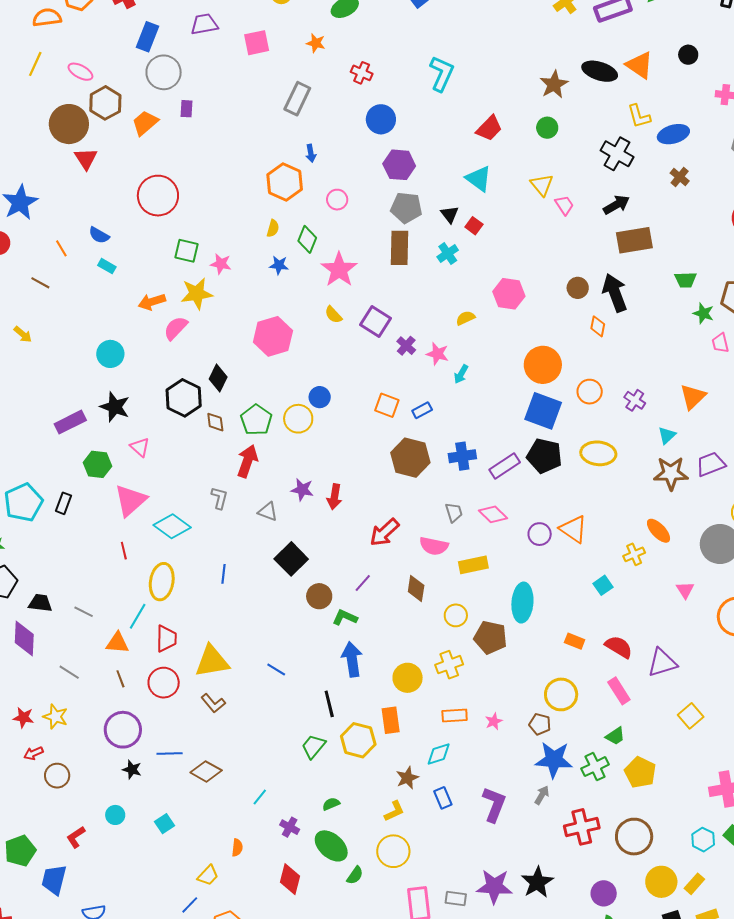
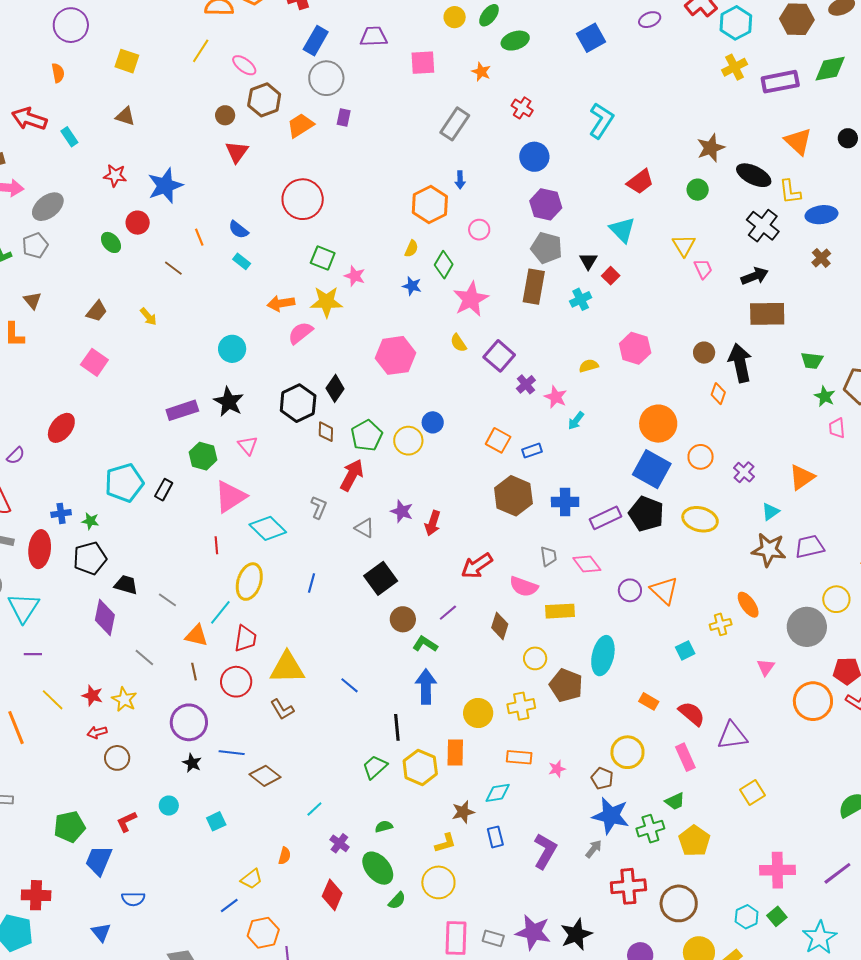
black ellipse: (600, 71) -> (754, 175), moved
brown circle: (69, 124) -> (225, 115), size x0.5

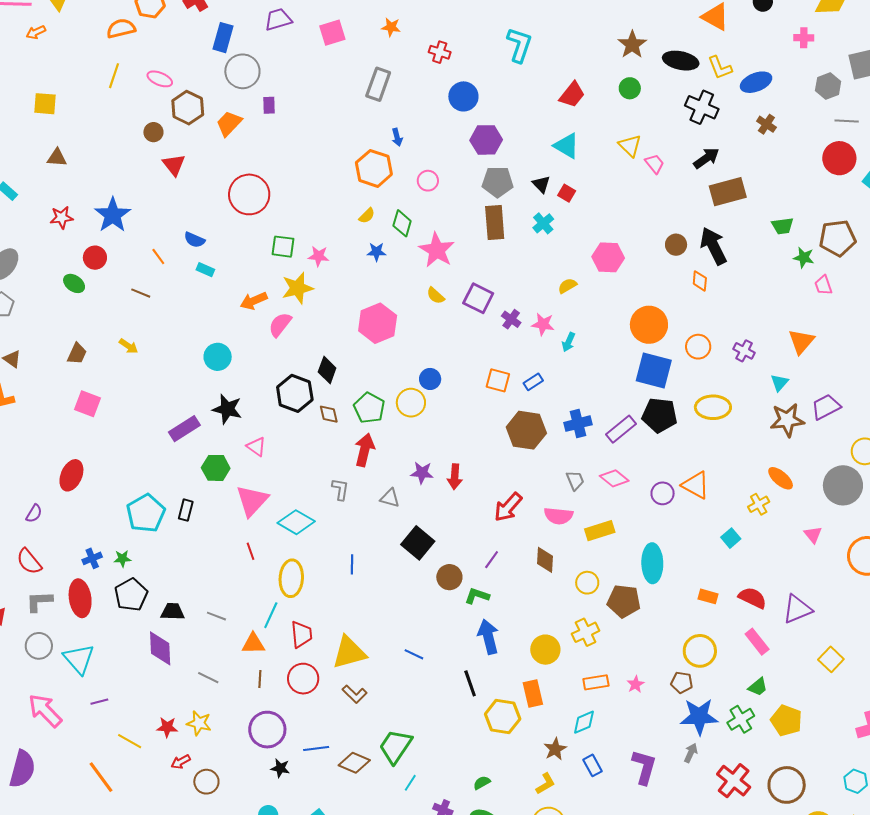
yellow semicircle: (411, 249) -> (367, 216), turned 36
brown line: (194, 672) -> (260, 679), turned 30
green trapezoid: (375, 767) -> (395, 746), moved, size x1.4
red cross: (628, 886) -> (734, 781), turned -32

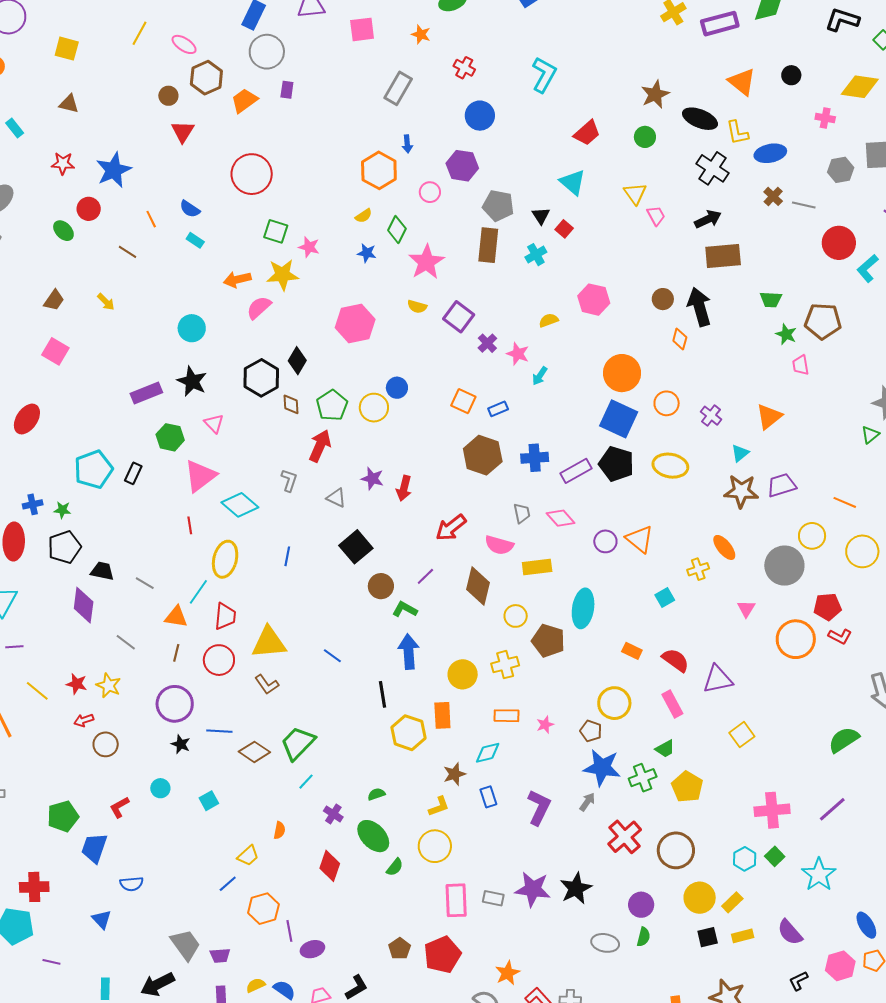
gray line: (847, 121) -> (804, 205), moved
purple hexagon: (486, 140) -> (462, 166), moved
yellow semicircle: (436, 296) -> (417, 307), turned -36
brown diamond: (545, 560) -> (478, 586), size x1.4

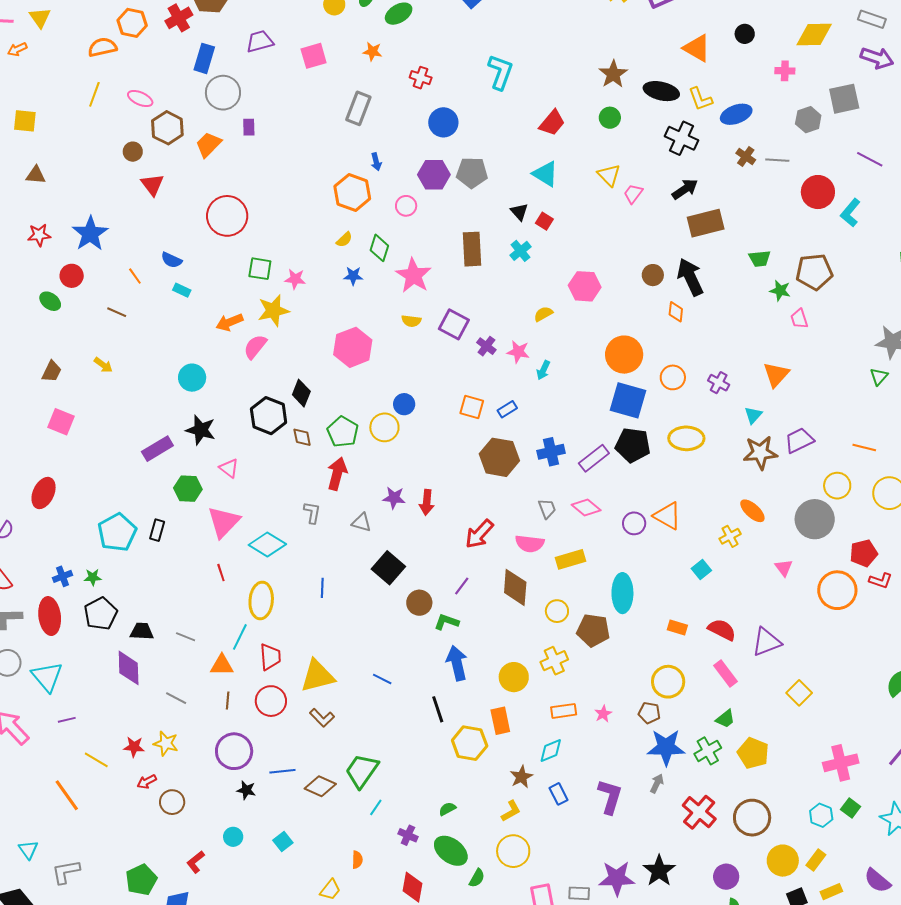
gray pentagon: (498, 206) -> (472, 173), moved
pink trapezoid: (656, 216) -> (633, 194), turned -105

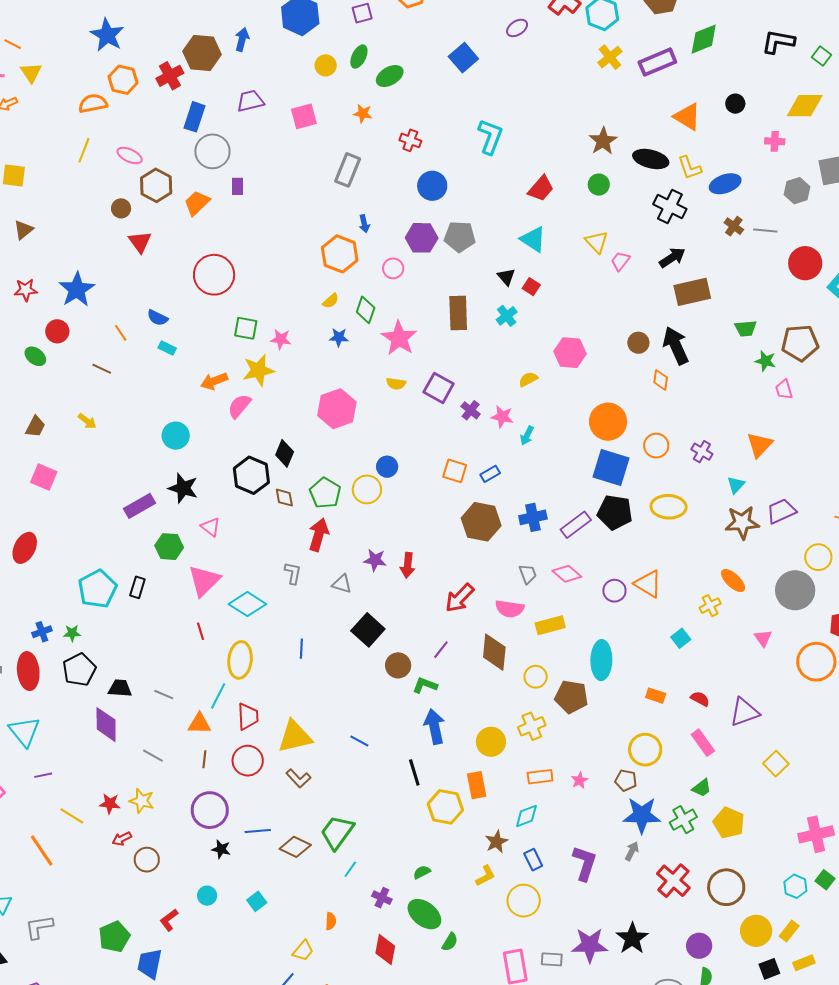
brown triangle: (36, 175) -> (24, 230), turned -45
red semicircle: (722, 630) -> (700, 699), size x0.7
yellow circle: (513, 851) -> (524, 901), moved

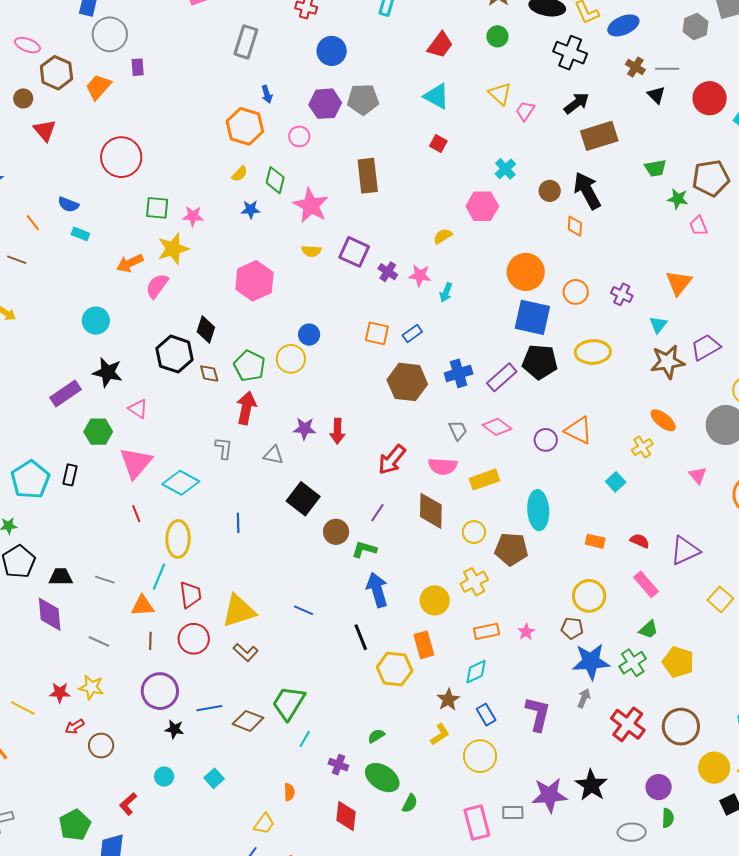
black triangle: (506, 277) -> (656, 95), moved
cyan cross: (507, 316) -> (505, 169), moved

